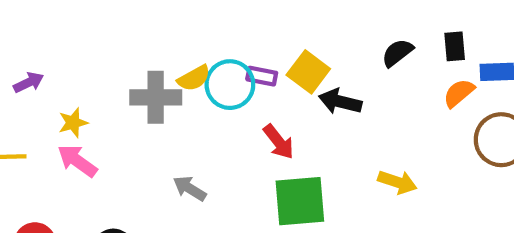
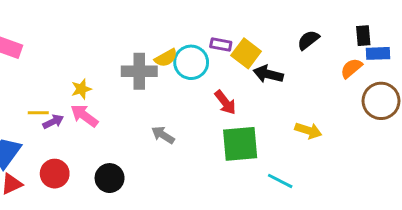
black rectangle: (455, 46) -> (363, 36), moved
purple rectangle: (262, 76) -> (221, 45), moved
purple arrow: (29, 82) -> (53, 122), moved

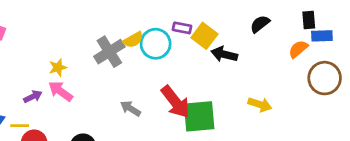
gray cross: (139, 71) -> (109, 52), turned -32
red arrow: (225, 102) -> (175, 102), moved, size x1.5
yellow line: (38, 113) -> (20, 126), moved

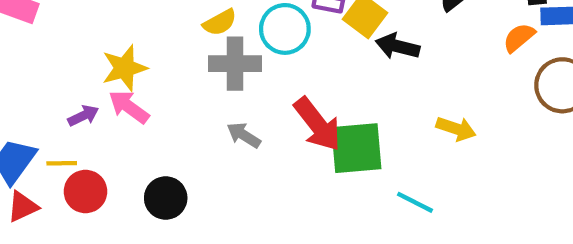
yellow semicircle: (133, 40) -> (220, 22), moved
gray cross: (109, 52) -> (235, 64), moved, turned 32
yellow star: (58, 68) -> (124, 68), size x1.5

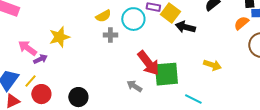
gray cross: (235, 64) -> (110, 35), size x0.6
pink arrow: (129, 107) -> (27, 48), moved
gray arrow: (244, 135) -> (134, 86), moved
yellow line: (62, 163) -> (30, 81), turned -48

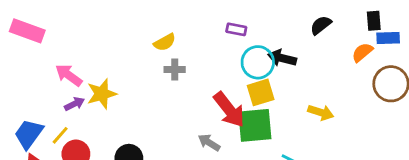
yellow square: (170, 13) -> (261, 92), moved, turned 36
cyan circle: (133, 19) -> (258, 62), moved
yellow star: (59, 37) -> (102, 94), moved
pink arrow: (27, 48) -> (69, 75), moved

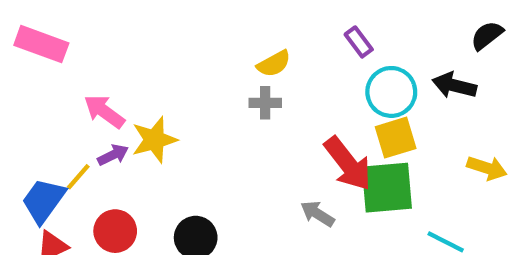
purple rectangle: (236, 29) -> (359, 42), turned 42
yellow semicircle: (165, 42) -> (274, 64), moved
black arrow: (282, 58) -> (454, 85), moved
yellow line: (60, 135) -> (78, 177), moved

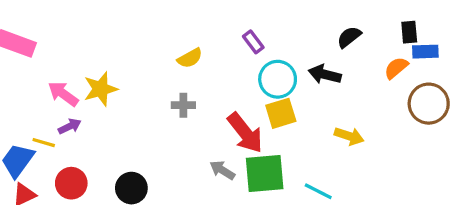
gray cross: (265, 103) -> (183, 105), moved
yellow star: (154, 140) -> (101, 89), moved
yellow line: (78, 177) -> (44, 143), turned 65
green square: (387, 188) -> (265, 173), moved

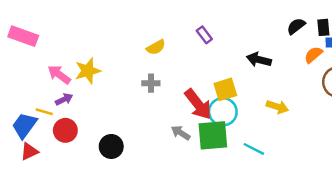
black semicircle: (349, 37) -> (296, 26), moved
cyan circle: (278, 79) -> (223, 112), moved
red circle: (71, 183) -> (65, 130), moved

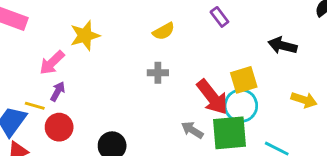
yellow star: (88, 71) -> (85, 36), moved
pink arrow: (59, 75) -> (52, 63), turned -80
purple arrow: (64, 99) -> (58, 91), turned -35

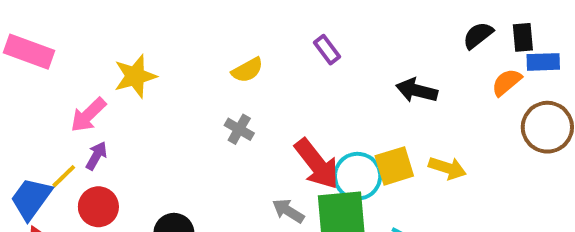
gray cross: (158, 73) -> (239, 129), turned 30
yellow square: (244, 80) -> (394, 166), moved
yellow line: (35, 106) -> (64, 176), turned -60

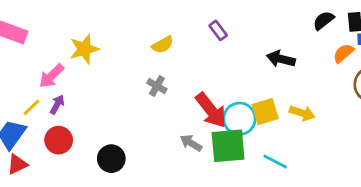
yellow line: (64, 176) -> (32, 107), moved

